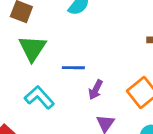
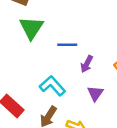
cyan L-shape: (39, 97) -> (52, 86), moved

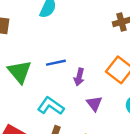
green triangle: (31, 28) -> (20, 72), moved

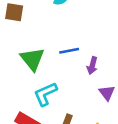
cyan L-shape: (51, 106) -> (45, 94), moved, turned -60

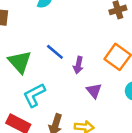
blue line: (69, 51) -> (55, 52), turned 54

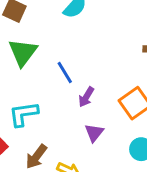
green triangle: (20, 62) -> (23, 52), moved

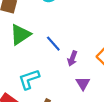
green triangle: (23, 52) -> (20, 35), turned 30

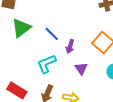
cyan L-shape: (29, 79) -> (47, 64), moved

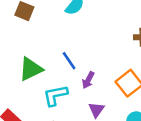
green triangle: (21, 28) -> (31, 69), moved

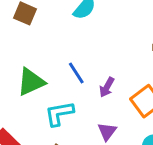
purple arrow: (88, 80) -> (107, 87), moved

